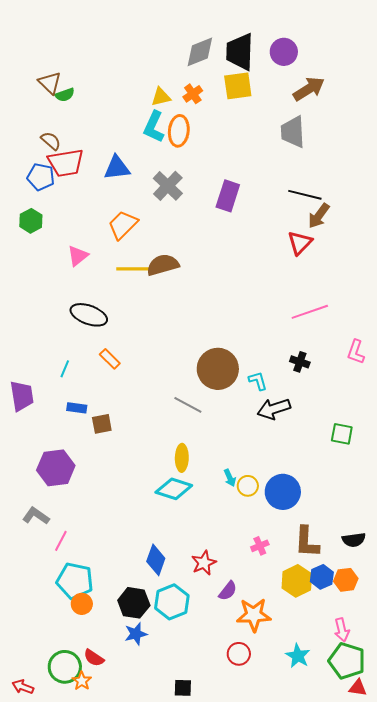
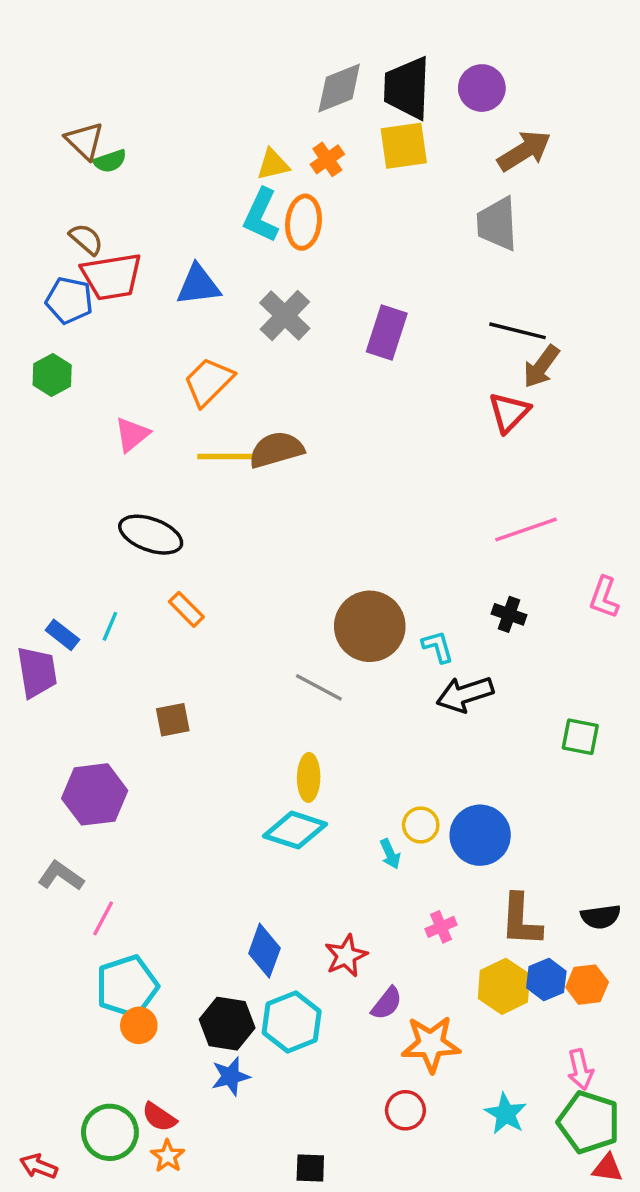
blue rectangle: (77, 408) -> (62, 635), moved, turned 30
cyan arrow: (230, 478) -> (390, 854), moved
cyan pentagon: (75, 581) -> (127, 986), turned -30
orange star: (82, 681) -> (168, 1156), moved

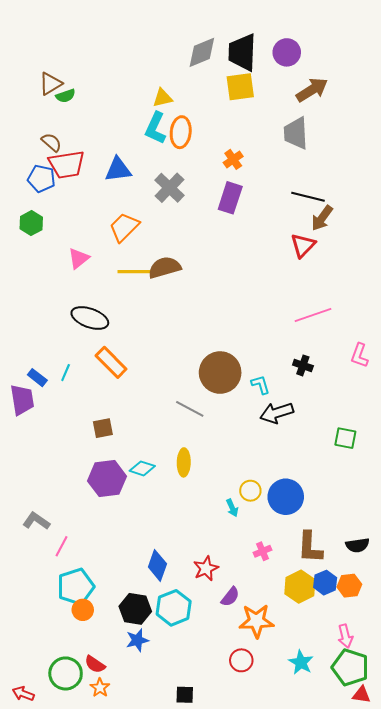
brown triangle: (84, 141) -> (50, 84), turned 45
orange cross: (327, 159) -> (233, 159), moved
orange rectangle: (186, 609) -> (111, 362), size x1.5
purple hexagon: (95, 794) -> (107, 479), moved
cyan diamond: (295, 830) -> (142, 468), moved, size x0.7

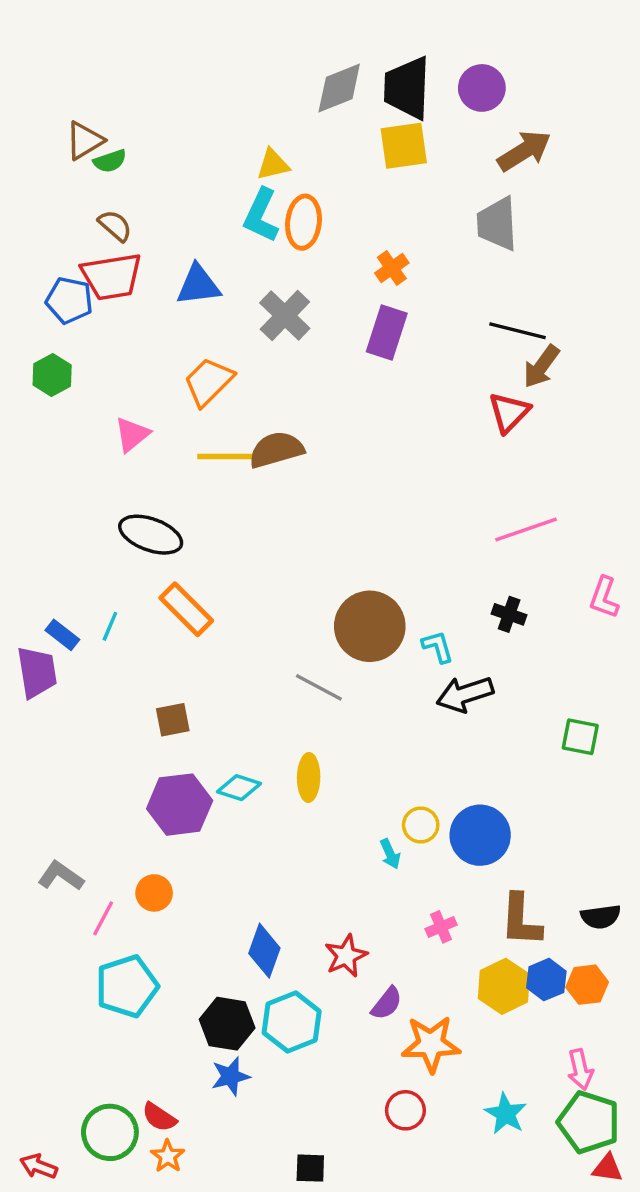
brown semicircle: (51, 142) -> (115, 226), moved
orange circle: (83, 610) -> (154, 893), moved

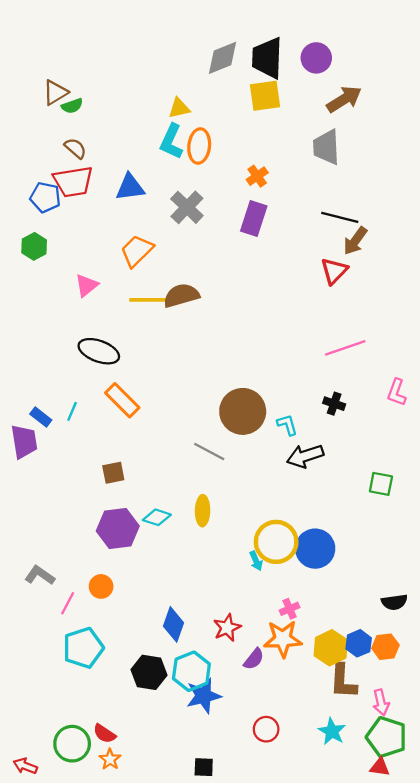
yellow circle: (421, 825) -> (276, 542), size x1.8
brown L-shape: (521, 920) -> (343, 681), moved
orange star: (431, 1044) -> (283, 639), moved
blue star: (231, 1076) -> (204, 696), moved, size x1.4
red triangle: (608, 1168) -> (380, 767), moved

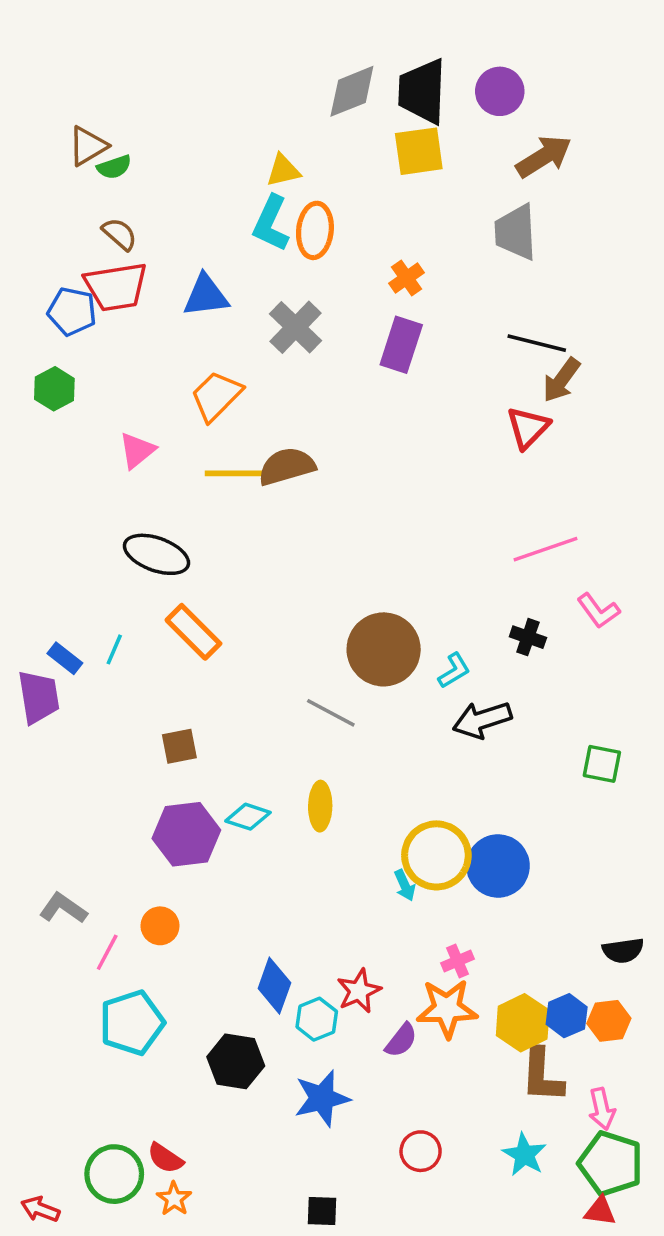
pink L-shape: (397, 392) -> (598, 611), moved, turned -56
cyan L-shape: (287, 425) -> (454, 671), turned 75
cyan hexagon: (191, 671) -> (317, 1019), moved, size x0.7

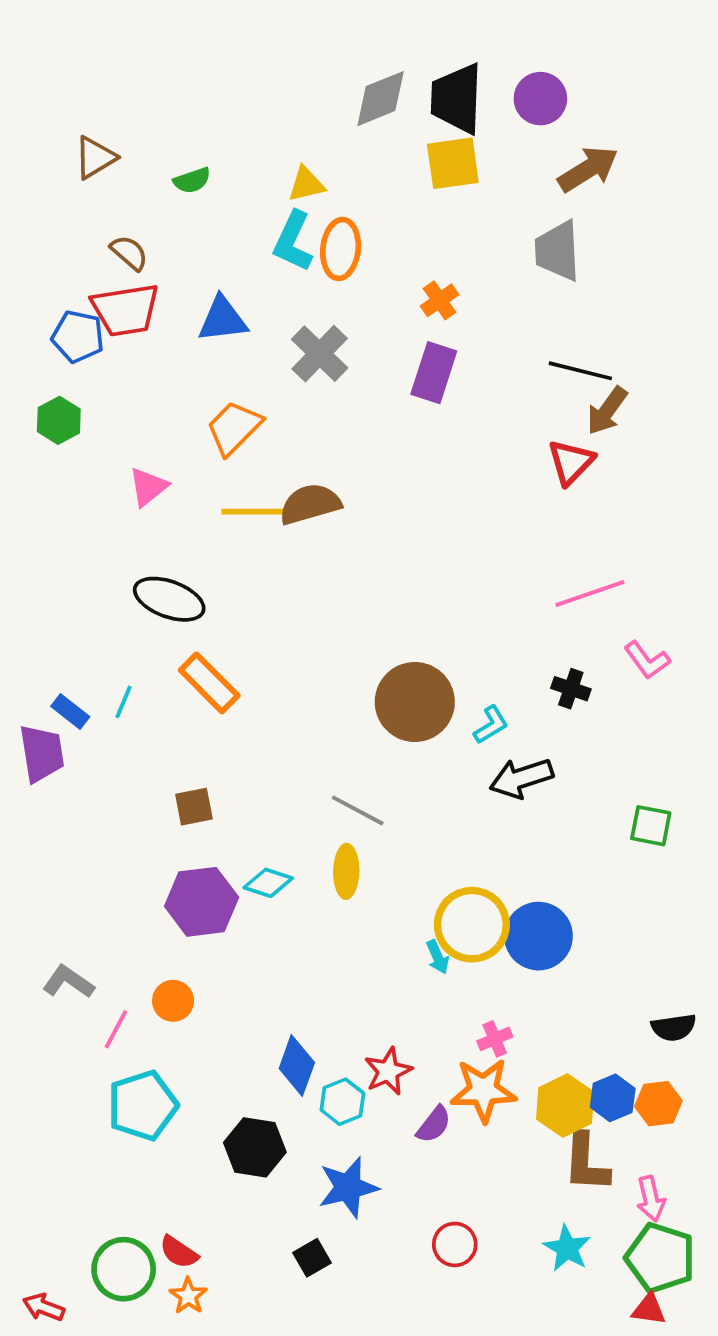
green semicircle: (114, 167) -> (192, 180), moved
gray line: (331, 713) -> (358, 810), moved
black square: (322, 1211) -> (312, 1258), moved, turned -32

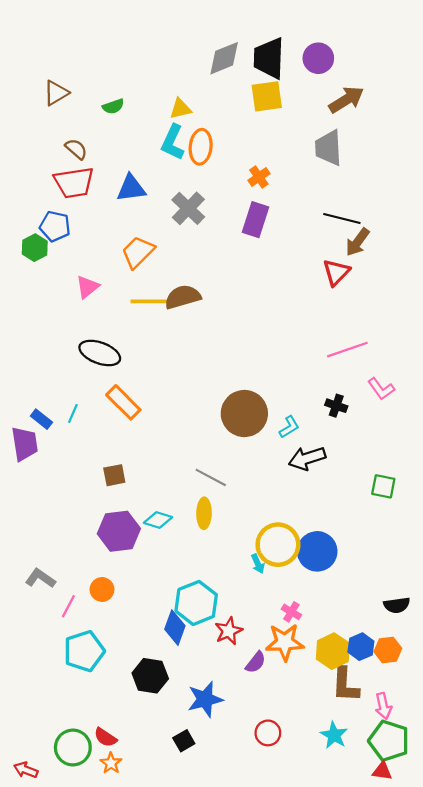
blue pentagon: (78, 337) -> (55, 226), moved
pink cross: (495, 1039) -> (291, 612), turned -36
cyan hexagon: (342, 1102) -> (196, 603), moved, size x1.6

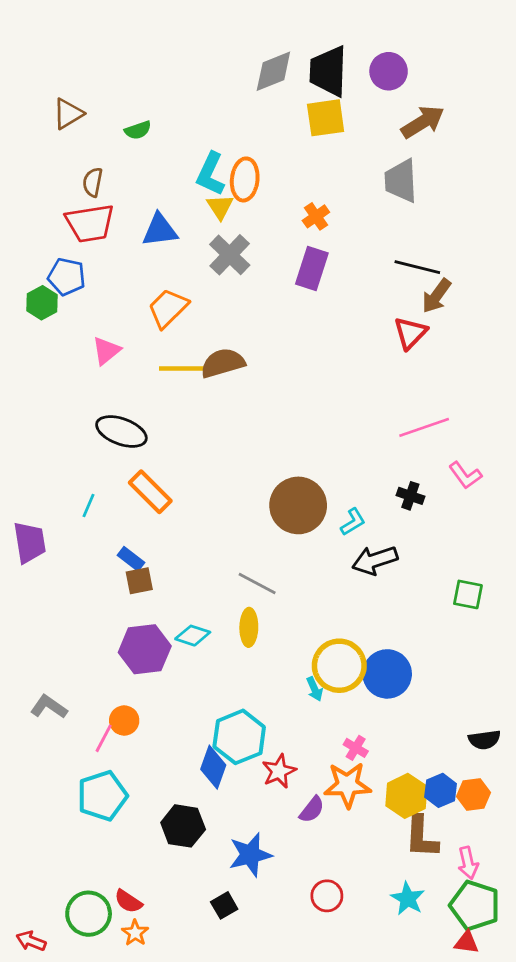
yellow triangle: (180, 109) -> (220, 207), moved, turned -50
brown semicircle: (76, 149) -> (93, 182), turned -120
blue rectangle: (41, 419) -> (131, 559), moved
pink line: (68, 606) -> (104, 738), moved

